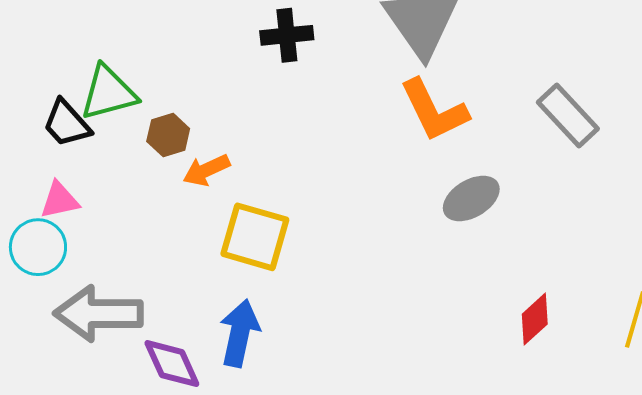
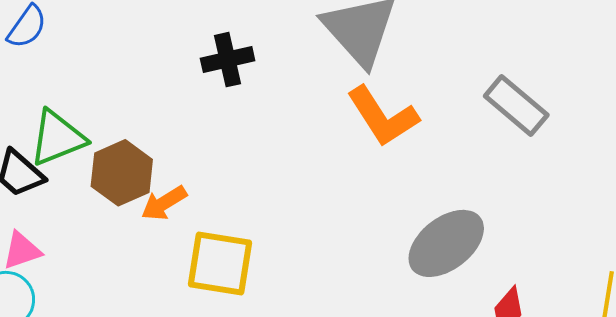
brown hexagon: (168, 135) -> (122, 173), size x1.5
gray ellipse: (471, 198) -> (446, 243), moved, size x1.4

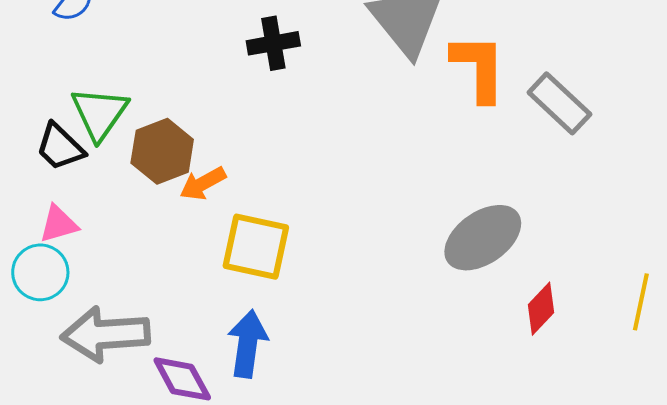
orange L-shape: (383, 116) -> (479, 68), moved, turned -150
green triangle: (57, 138) -> (100, 113), turned -36

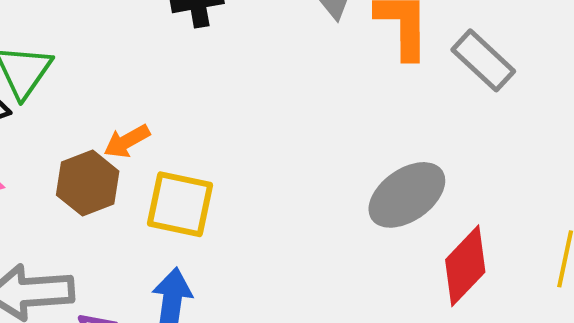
brown hexagon: (162, 151) -> (88, 183), moved
red diamond: (541, 309) -> (465, 266), size x1.5

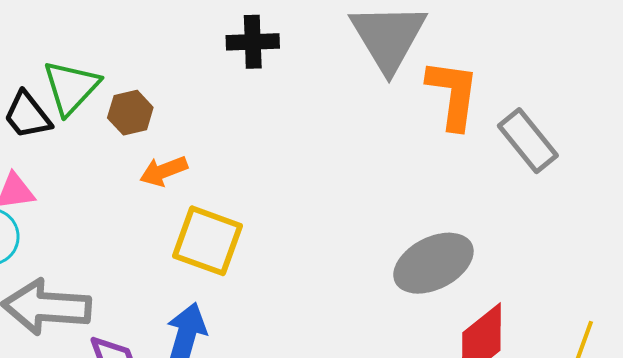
brown hexagon: (88, 183) -> (130, 113), moved, size x0.7

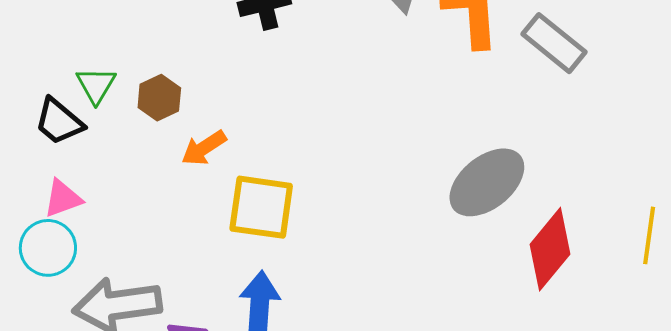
green triangle: (71, 87) -> (96, 85), size x0.7

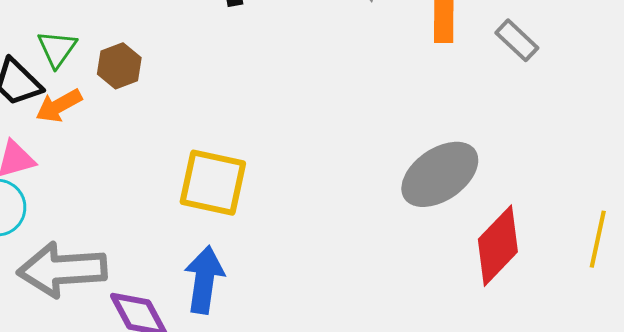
gray rectangle: (554, 43) -> (517, 40), size x0.7
orange arrow: (204, 148) -> (59, 106), moved

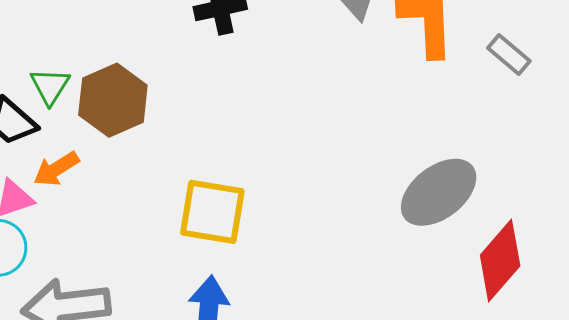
brown hexagon: (119, 66) -> (113, 100), size x1.6
orange arrow: (59, 106) -> (56, 169), moved

